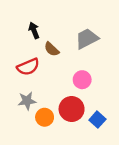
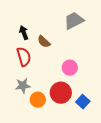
black arrow: (34, 30) -> (24, 33), moved
gray trapezoid: (87, 39) -> (74, 21), moved
red semicircle: (28, 67) -> (24, 57), turned -84

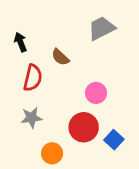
black arrow: (24, 33) -> (20, 42), moved
red semicircle: (24, 57) -> (33, 78), turned 30
orange circle: (38, 100) -> (52, 153), moved

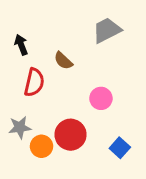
gray star: (31, 118) -> (20, 127), moved
red circle: (84, 127) -> (71, 135), moved
orange circle: (52, 153) -> (42, 146), moved

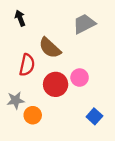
black arrow: (21, 45) -> (20, 18), moved
brown semicircle: (63, 61) -> (50, 48), size x1.5
red circle: (71, 135) -> (56, 84), moved

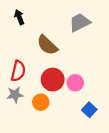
red semicircle: (27, 65) -> (18, 71), moved
pink circle: (80, 78) -> (75, 83), moved
orange circle: (33, 115) -> (41, 102), moved

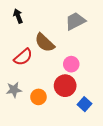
red semicircle: (18, 71) -> (23, 57), moved, turned 36
red circle: (53, 80) -> (65, 86), moved
pink circle: (75, 83) -> (71, 64), moved

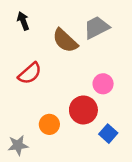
brown semicircle: (45, 43) -> (65, 41), moved
pink circle: (71, 64) -> (103, 84), moved
gray star: (14, 90) -> (18, 145), moved

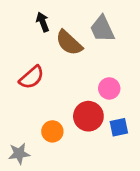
black arrow: (23, 21) -> (43, 22), moved
gray trapezoid: (96, 27) -> (102, 29), turned -88
blue square: (108, 134) -> (119, 127), moved, turned 36

